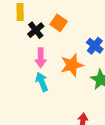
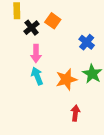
orange star: (72, 65) -> (66, 79), moved

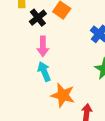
orange star: (66, 79) -> (63, 95), moved, turned 30

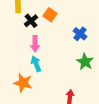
orange star: (63, 95) -> (23, 83), moved

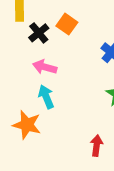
pink arrow: (35, 44) -> (45, 67), turned 105

